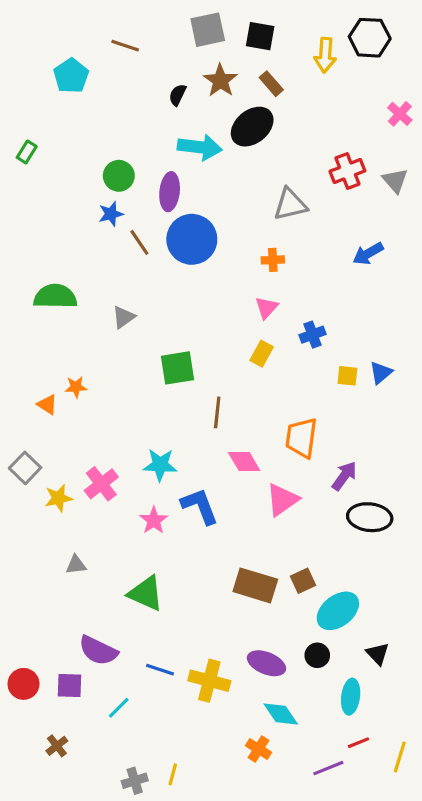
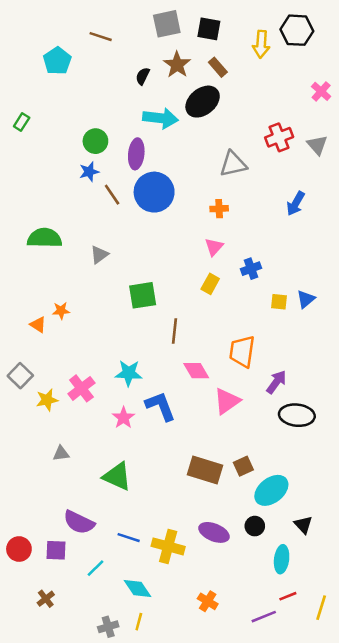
blue arrow: (368, 254) -> (296, 204), turned -30
cyan diamond: (281, 714) -> (138, 589), moved

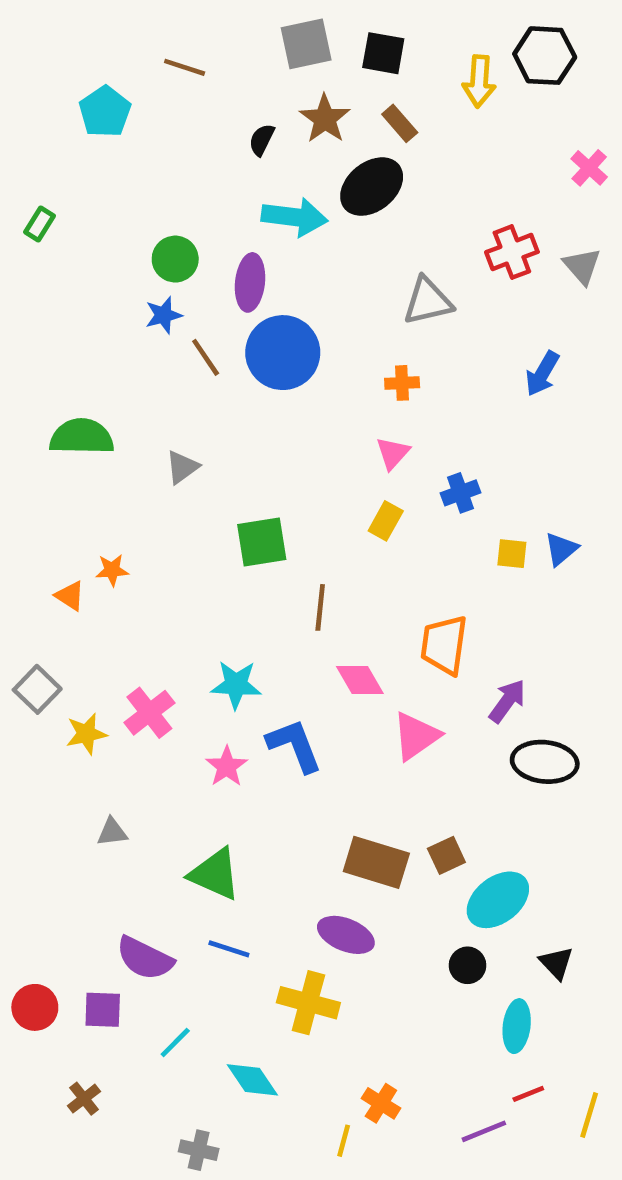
purple ellipse: (214, 532) -> (346, 935), moved
blue line: (129, 538) -> (229, 949), moved
yellow line: (139, 622) -> (344, 1141), moved
gray cross: (108, 627) -> (199, 1150), turned 30

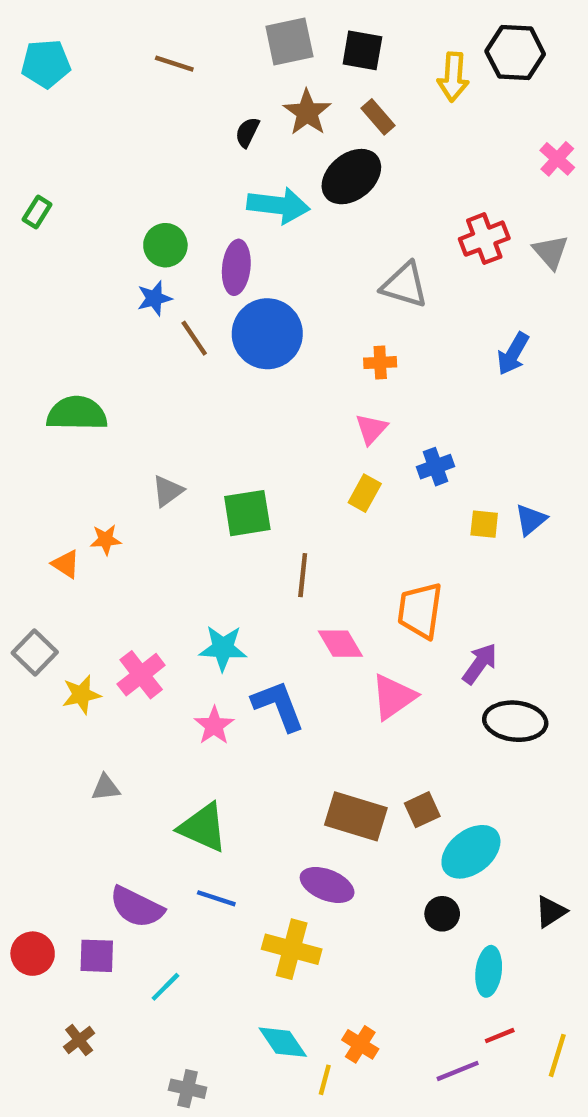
cyan pentagon: (105, 112) -> (46, 64), moved, turned 30
gray triangle: (428, 301) -> (405, 285), turned 30
gray triangle: (182, 467) -> (168, 491), moved
black triangle: (556, 963) -> (551, 912), moved, turned 40
cyan diamond: (252, 1080) -> (283, 1042), moved

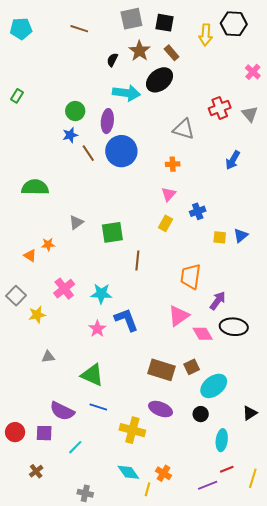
pink diamond: (340, 644) -> (203, 334), moved
pink cross: (141, 675) -> (64, 289), moved
purple ellipse: (327, 885) -> (161, 409), moved

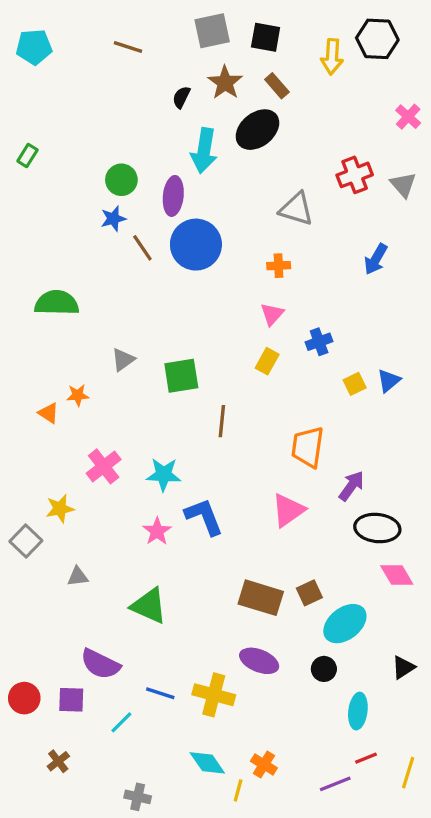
cyan arrow: (126, 93) -> (204, 151), turned 92
yellow square: (220, 237) -> (355, 384), turned -32
gray square: (16, 296) -> (26, 541), moved
pink diamond: (203, 334) -> (397, 575), moved
blue line: (98, 407) -> (160, 693), moved

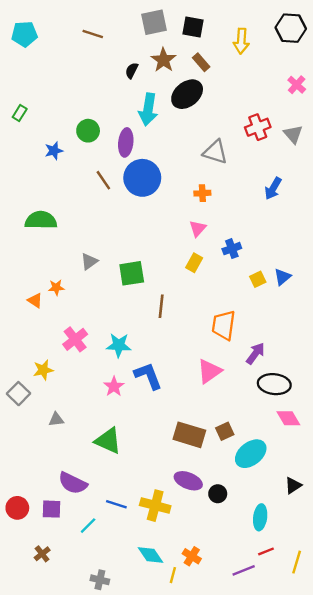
black hexagon: (377, 39) -> (291, 28), moved
blue star: (113, 219) -> (54, 151), moved
black circle: (324, 669) -> (218, 494), moved

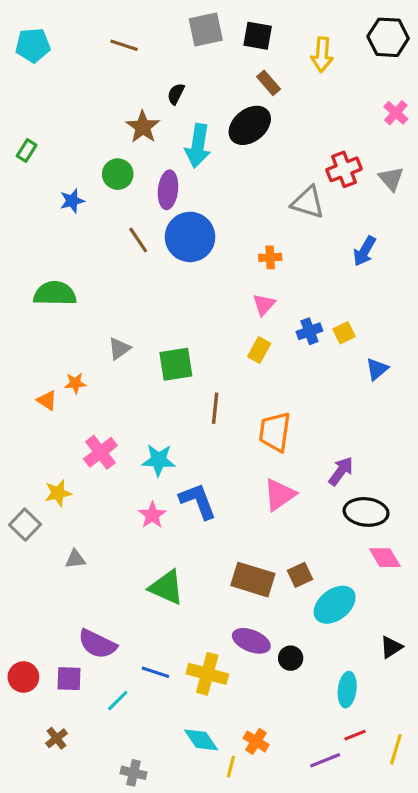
brown star: (163, 60) -> (143, 127), moved
gray triangle: (215, 152) -> (308, 202), moved
yellow square: (258, 279) -> (344, 333), moved
orange trapezoid: (224, 325) -> (275, 432), moved
green triangle: (108, 441) -> (166, 587), moved

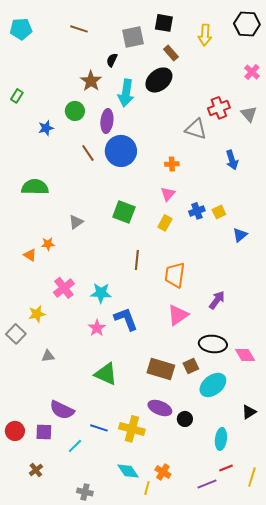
gray square: (206, 29) -> (133, 37), moved
blue arrow: (364, 251) -> (232, 160), turned -48
green square: (176, 364) -> (124, 212), moved, turned 30
black ellipse: (366, 512) -> (213, 344), moved

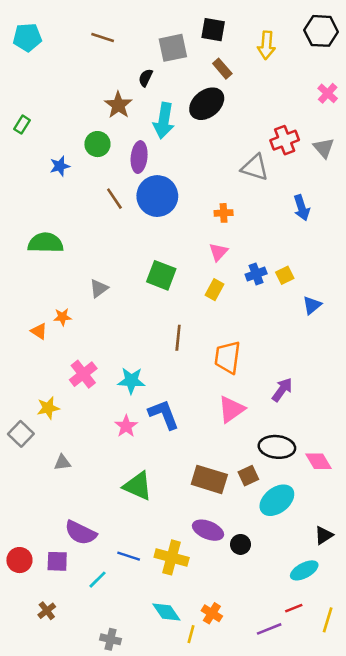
cyan ellipse: (221, 439) -> (304, 570), moved, turned 55

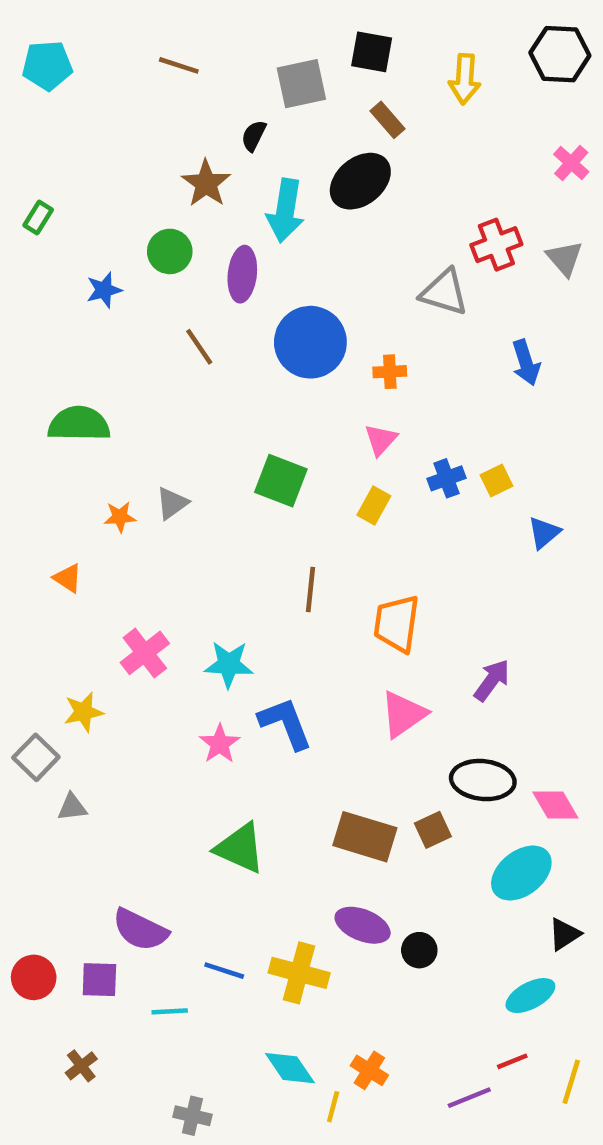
blue circle: (157, 196) -> (310, 342), moved
orange star: (62, 317) -> (120, 517), moved
gray triangle: (62, 463) -> (72, 807), moved
cyan ellipse: (277, 500) -> (521, 873), moved
cyan line: (97, 580) -> (170, 1011), turned 42

